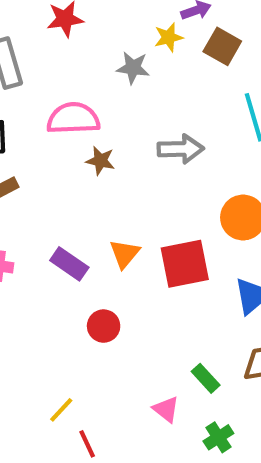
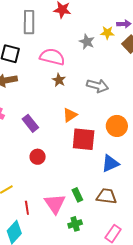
orange triangle: (124, 254) -> (70, 115), moved
pink triangle: (166, 409) -> (55, 204), size x1.6
red line: (87, 444) -> (27, 208), moved

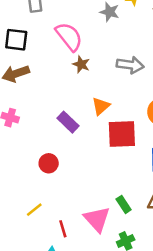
pink semicircle: (52, 57) -> (69, 37), turned 45
purple rectangle: (30, 123) -> (68, 122), moved
red circle: (38, 157) -> (49, 163), moved

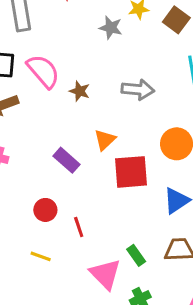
pink semicircle: (69, 37) -> (43, 71), moved
yellow line: (34, 210) -> (41, 256), moved, turned 60
red line: (63, 229) -> (79, 227), moved

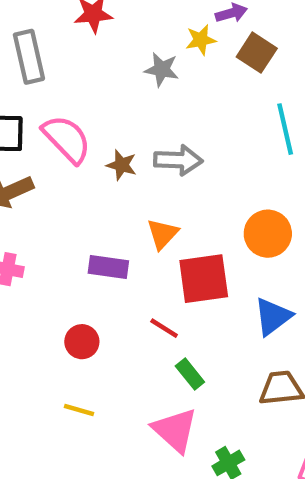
gray arrow: (138, 90) -> (178, 160), moved
purple rectangle: (66, 160) -> (108, 267), turned -30
red line: (79, 227) -> (164, 328), moved, turned -36
green rectangle: (136, 255) -> (190, 374), moved

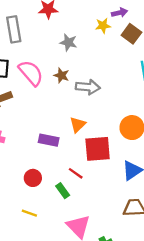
gray star: (162, 69) -> (68, 42), moved
brown star: (122, 165) -> (61, 75), moved
green rectangle: (190, 374) -> (63, 191), moved

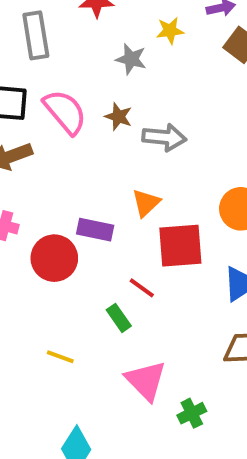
yellow star: (103, 26) -> (170, 31), moved
red circle: (33, 178) -> (54, 258), moved, size x1.5

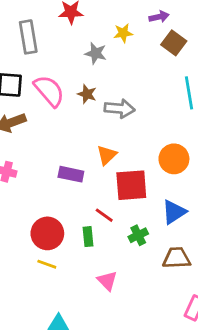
red circle: (54, 258) -> (47, 233), moved
green rectangle: (119, 318) -> (88, 237), turned 30
pink triangle: (146, 381) -> (107, 281), size x0.7
green cross: (192, 413) -> (138, 235), moved

